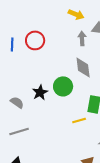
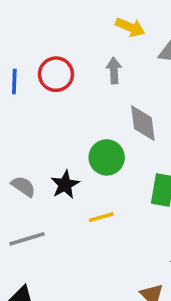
gray arrow: (82, 38) -> (114, 71), moved
black star: (40, 92) -> (65, 185), moved
yellow line: (79, 120) -> (101, 217), moved

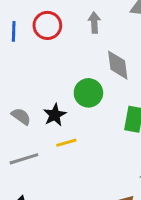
yellow line: (101, 217) -> (66, 143), moved

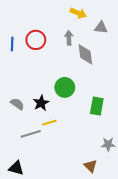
gray diamond: (118, 65) -> (85, 54), moved
gray line: (24, 159) -> (31, 134), moved

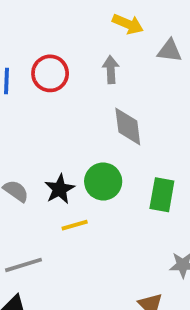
gray diamond: (85, 54) -> (128, 126), moved
green circle: (65, 87) -> (103, 181), moved
gray line: (31, 134) -> (24, 265), moved

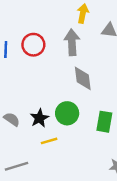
yellow arrow: (128, 24) -> (83, 13), turned -102
gray arrow: (111, 70) -> (72, 42), size x1.5

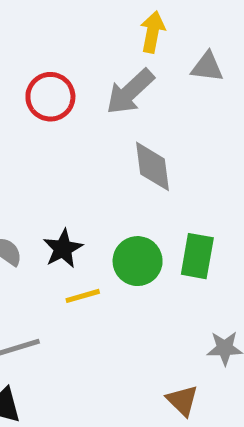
gray arrow: (72, 42) -> (130, 92), turned -130
green circle: (67, 113) -> (138, 261), moved

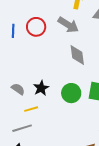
gray arrow: (130, 92) -> (68, 25), turned -105
yellow line: (83, 296) -> (31, 109), moved

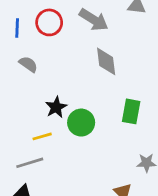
gray semicircle: (18, 89) -> (28, 64), moved
green circle: (71, 93) -> (81, 123), moved

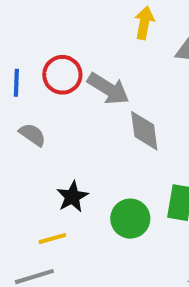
gray arrow: (94, 20) -> (108, 89), moved
green circle: (81, 123) -> (130, 219), moved

